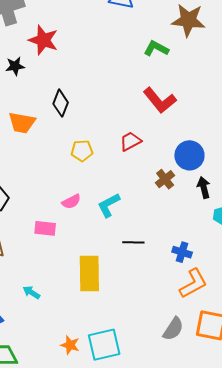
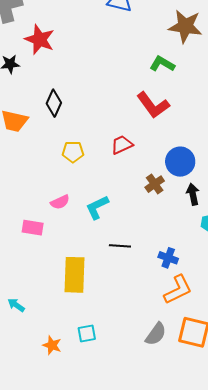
green L-shape: (156, 48) -> (162, 64), moved
cyan arrow: (31, 292) -> (16, 305), moved
cyan square: (104, 345) -> (87, 334), moved, size x0.6

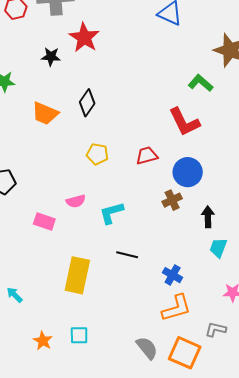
blue circle: (180, 162) -> (188, 172), moved
gray semicircle: (156, 334) -> (147, 348), turned -85

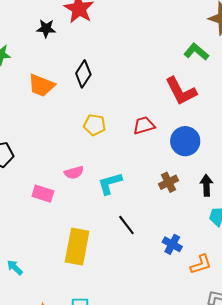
brown cross: (172, 200) -> (169, 182), moved
black line: (127, 255) -> (126, 225), turned 40
orange L-shape: (176, 308) -> (201, 264), moved, size x0.7

